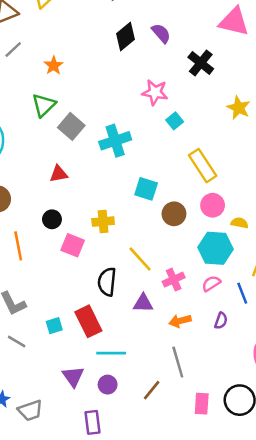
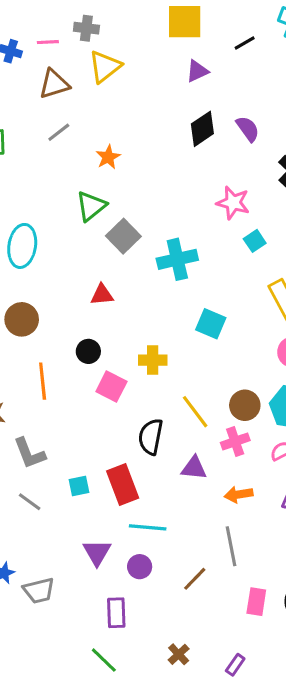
brown circle: (174, 214) -> (245, 405), moved

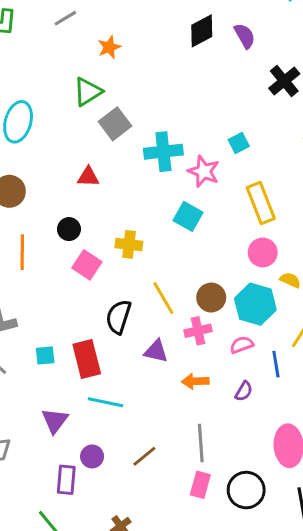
pink star: (233, 203) -> (204, 171), moved
gray line: (231, 546) -> (201, 443), moved
purple circle: (140, 567) -> (92, 456), moved

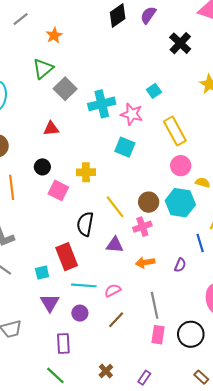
purple semicircle: (245, 36) -> (148, 15), turned -108
pink semicircle: (242, 345) -> (113, 290), moved
cyan square: (45, 356) -> (42, 273), moved
purple circle: (92, 456) -> (80, 313), moved

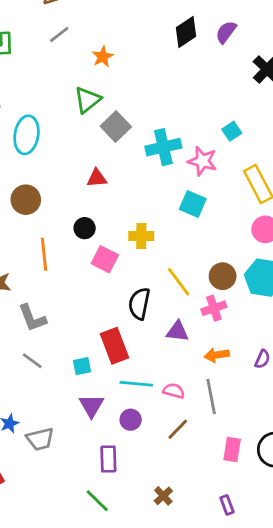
pink semicircle: (113, 290) -> (174, 391), turned 42
gray line: (155, 305) -> (211, 396), moved
purple rectangle: (144, 378) -> (227, 505), moved, turned -56

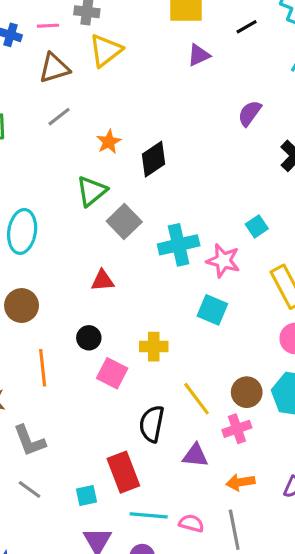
black diamond: (186, 32) -> (153, 159), moved

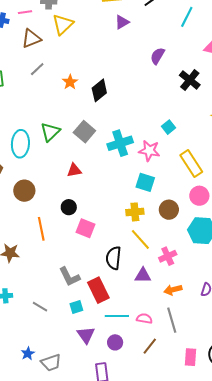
green triangle: (92, 191) -> (50, 132), moved
yellow cross: (154, 347) -> (135, 212), moved
brown circle: (247, 392) -> (169, 210), moved
gray L-shape: (29, 441) -> (69, 277), moved

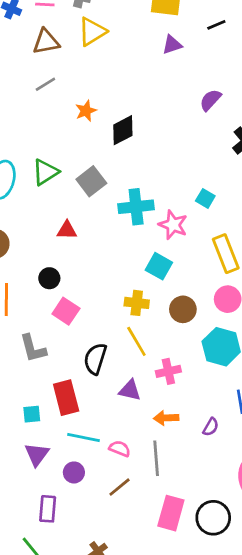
cyan square: (168, 127) -> (205, 198), turned -32
gray L-shape: (69, 277) -> (33, 348), moved
pink rectangle: (191, 357) -> (171, 513), size x1.4

